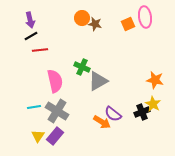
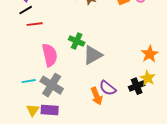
orange star: (155, 80) -> (150, 54), turned 30
orange arrow: (102, 122) -> (97, 96), turned 36
purple rectangle: (55, 136) -> (50, 110), turned 54

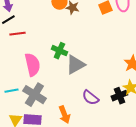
orange arrow: (97, 96) -> (64, 115), moved

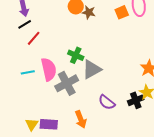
red line: (17, 34) -> (34, 38), turned -42
cyan line: (11, 91) -> (28, 72), moved
gray cross: (34, 95) -> (67, 83), moved, turned 30

